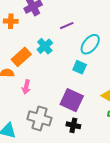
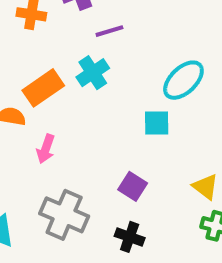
purple line: (67, 26) -> (109, 31), moved
cyan square: (80, 67) -> (157, 123), turned -32
purple square: (72, 100) -> (133, 186), size x0.6

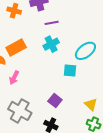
cyan cross: (93, 73) -> (51, 44), moved

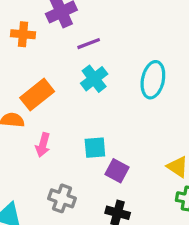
cyan ellipse: (85, 51) -> (153, 80), turned -30
cyan square: (70, 71) -> (95, 148), moved
gray cross: (20, 111) -> (62, 198), size x0.7

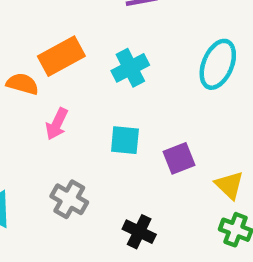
cyan cross: (94, 79) -> (130, 68), moved
purple square: (117, 171) -> (179, 158), moved, turned 30

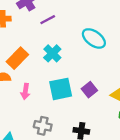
cyan ellipse: (218, 64) -> (94, 38), turned -60
cyan square: (125, 140) -> (61, 89), size x1.5

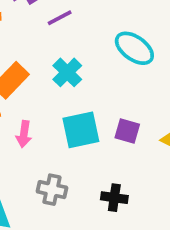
purple square: (89, 90) -> (127, 131), turned -35

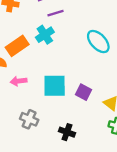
cyan cross: (67, 72) -> (45, 35), moved
pink arrow: (24, 134) -> (19, 81), turned 63

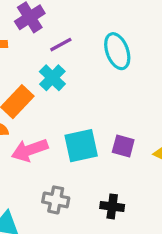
cyan ellipse: (98, 42) -> (117, 51), moved, turned 35
pink arrow: (19, 81) -> (30, 150), size x1.5

